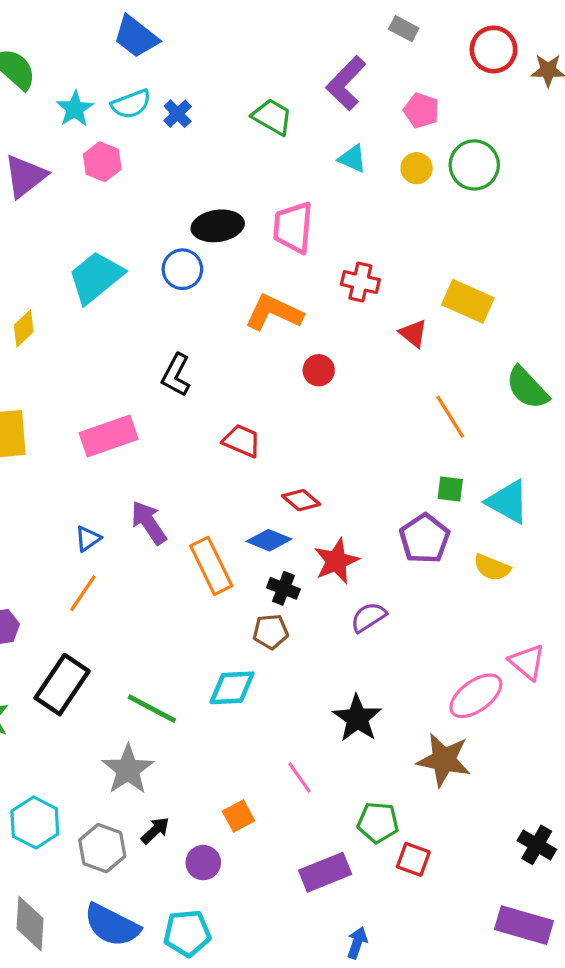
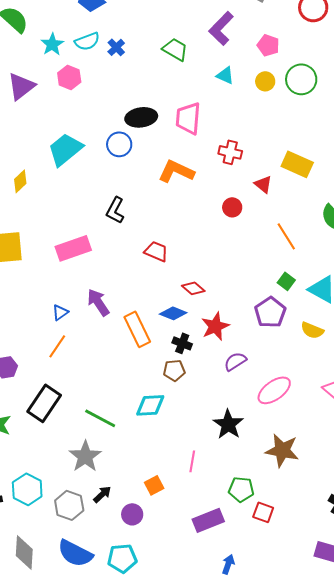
red circle: (319, 370) -> (232, 207), moved
green square: (450, 489) -> (286, 281), turned 30
pink ellipse: (476, 696) -> (274, 390), moved
pink line: (299, 778) -> (192, 461), turned 45

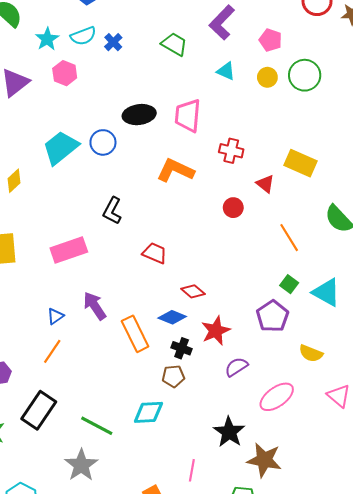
blue circle: (119, 144) -> (103, 142), moved
yellow semicircle: (312, 330) -> (311, 353), moved
brown star: (282, 450) -> (264, 460), moved

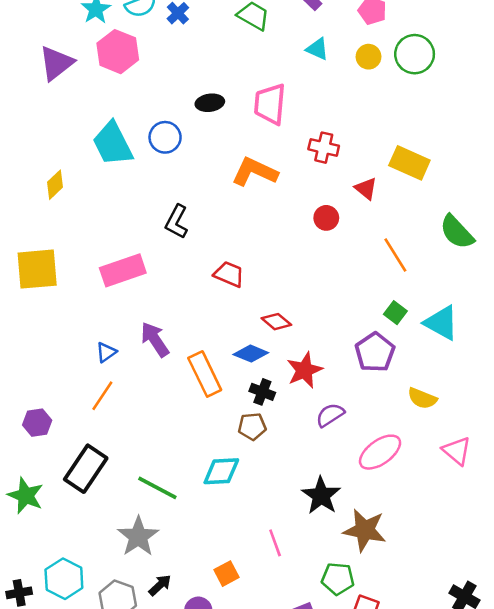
pink hexagon: (65, 73) -> (118, 52), size x1.4
black ellipse: (139, 115) -> (210, 103), size x0.7
cyan trapezoid: (61, 148) -> (113, 144), turned -78
pink line: (192, 470) -> (275, 543), turned -30

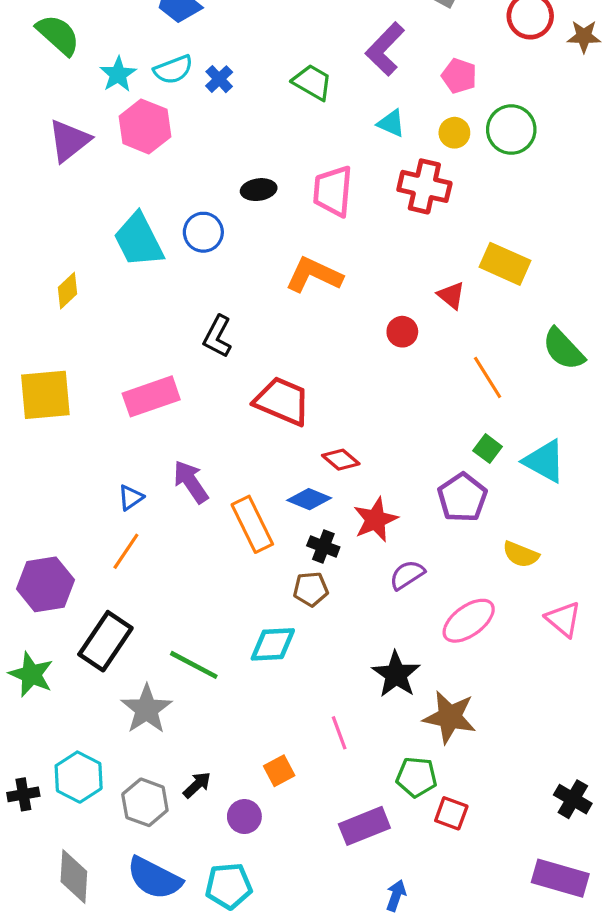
red cross: (324, 148) -> (424, 186), moved, size x1.4
red trapezoid: (229, 274) -> (282, 401), size x1.5
purple hexagon: (37, 423) -> (45, 584), size x1.6
gray star: (138, 536) -> (146, 709), moved

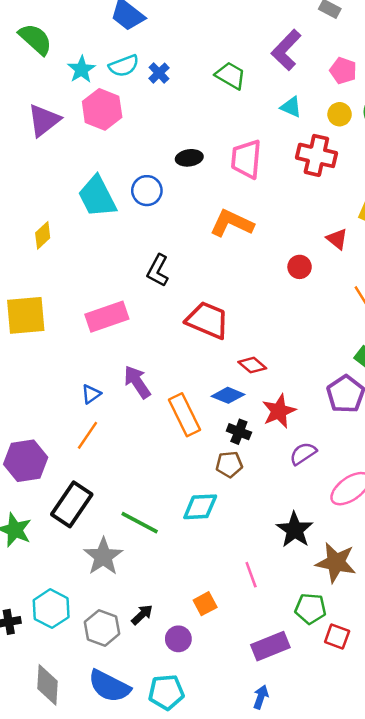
blue arrow: (396, 895) -> (261, 697), moved

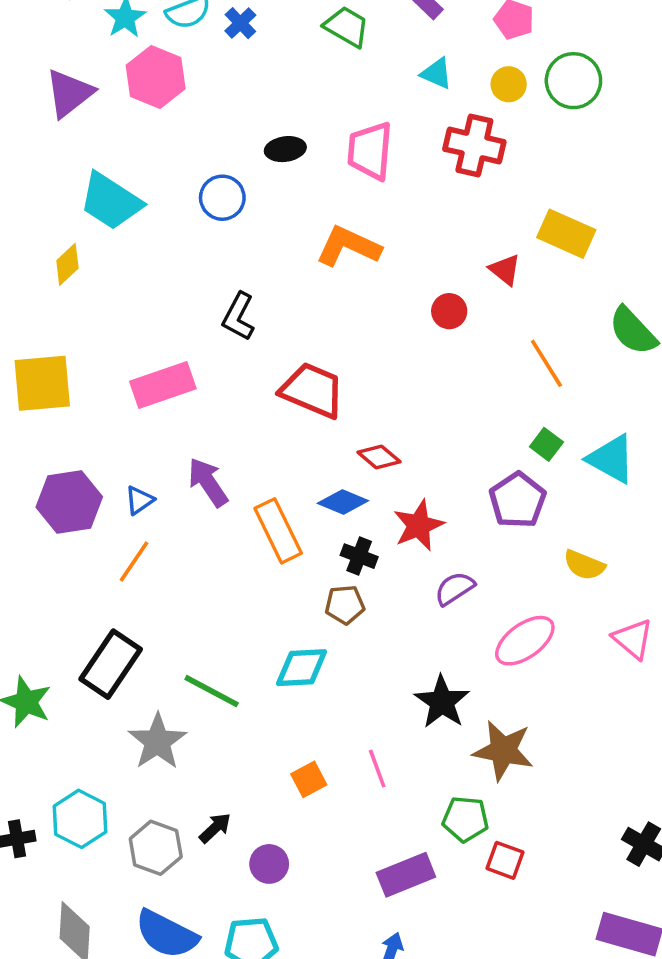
cyan trapezoid: (97, 197) -> (111, 201), moved, turned -30
purple hexagon: (26, 461) -> (69, 502), moved
orange square: (205, 604) -> (309, 779), moved

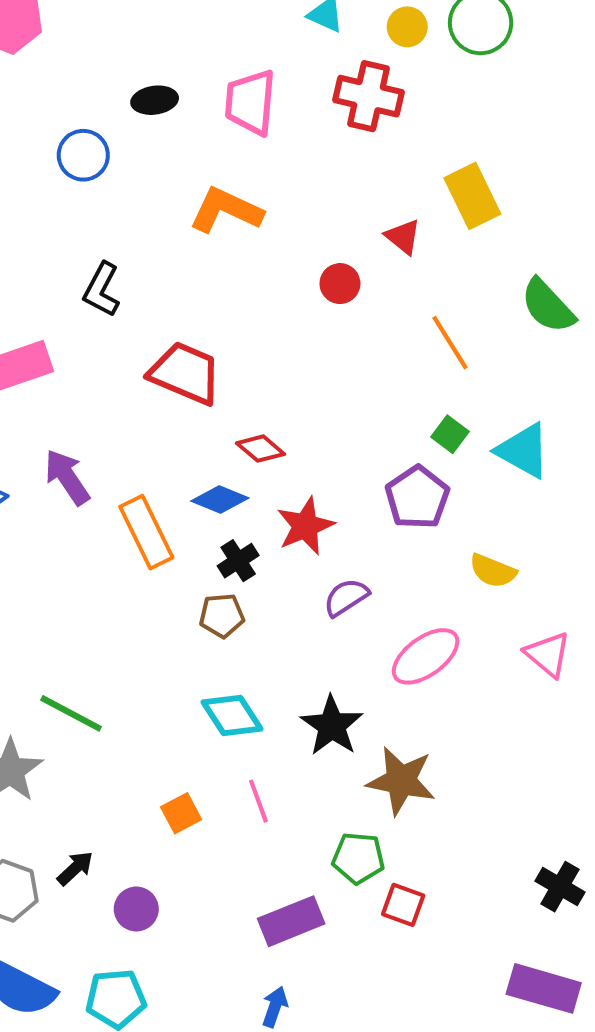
yellow rectangle: (566, 234) -> (472, 196), turned 40
black cross: (359, 556) -> (238, 561), turned 36
cyan diamond: (302, 668) -> (232, 715), moved, turned 60

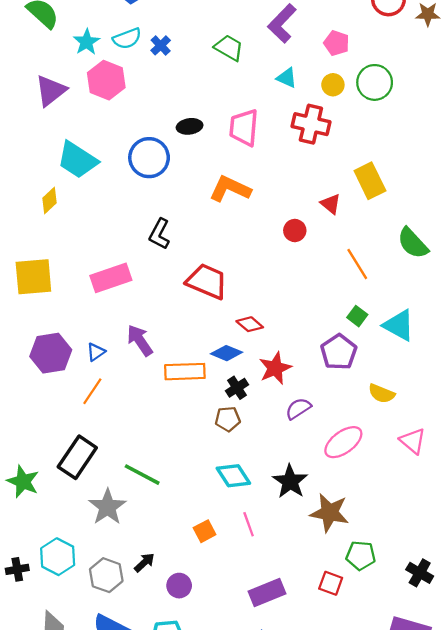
blue circle: (83, 155) -> (149, 158), size x1.4
orange rectangle: (146, 532) -> (185, 372), turned -66
green pentagon: (358, 858) -> (361, 555), moved

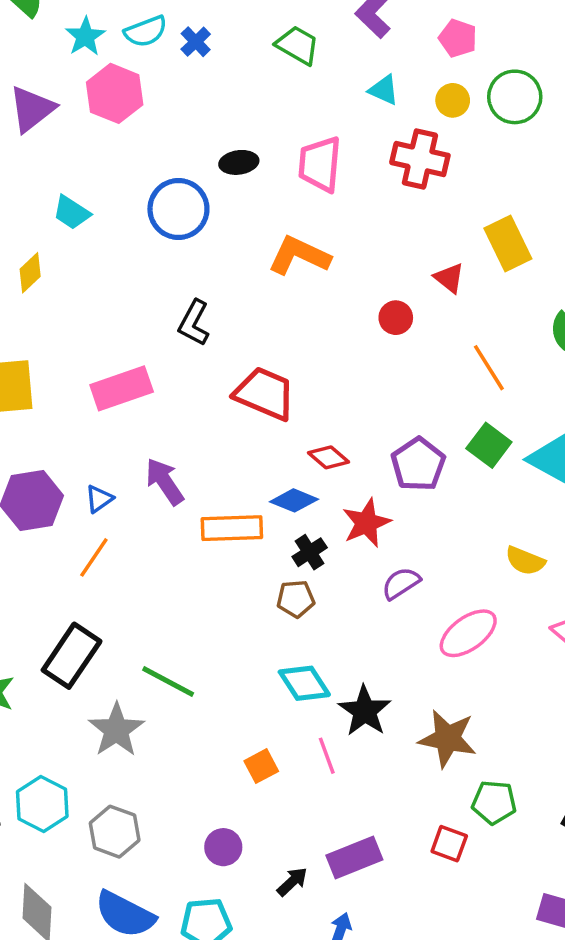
cyan trapezoid: (77, 160) -> (72, 212), size x0.6
green square: (357, 316) -> (489, 445), size x1.4
purple pentagon: (339, 352) -> (418, 464), moved
black star: (290, 481) -> (365, 711), moved
black arrow: (144, 562) -> (292, 882), moved

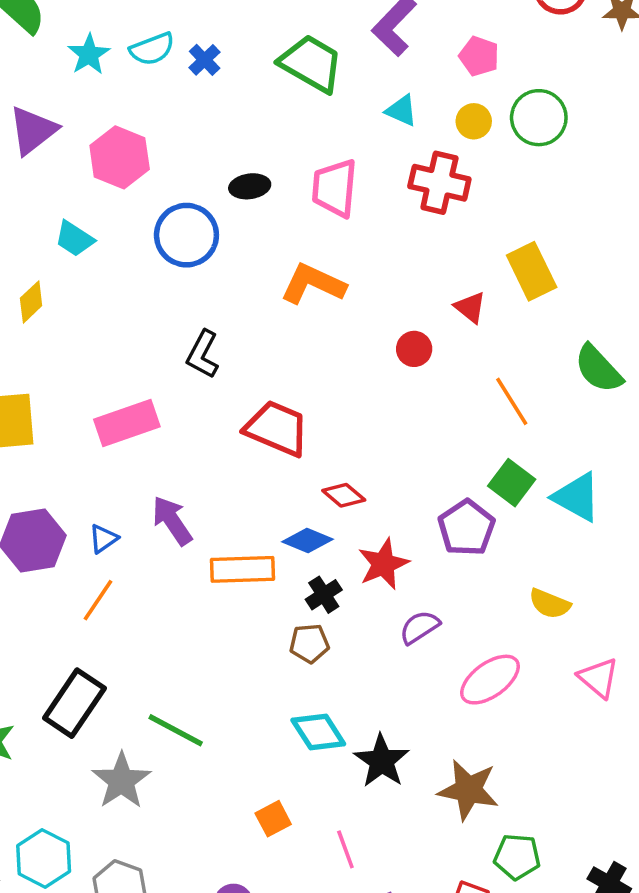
green trapezoid: (297, 45) -> (311, 63), size x1.4
pink hexagon: (115, 93) -> (120, 157), moved
purple pentagon: (418, 464) -> (467, 528), moved
pink line: (327, 756) -> (345, 849), moved

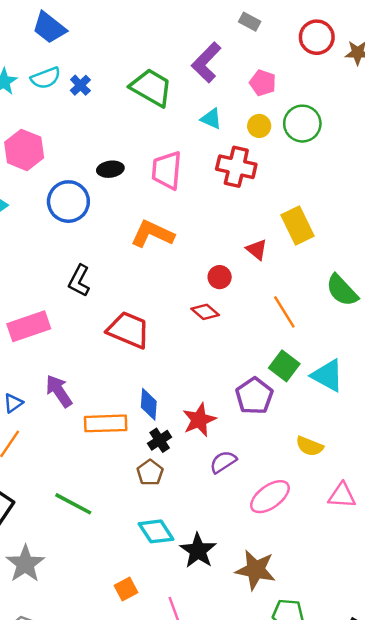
red diamond: (344, 495) -> (205, 312), moved
blue diamond: (308, 540) -> (149, 404), turned 72
brown pentagon: (309, 643) -> (150, 473), turned -30
pink triangle: (598, 678) -> (342, 495), turned -36
green line: (176, 730) -> (73, 504), moved

